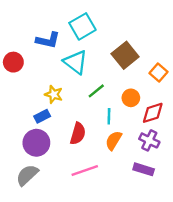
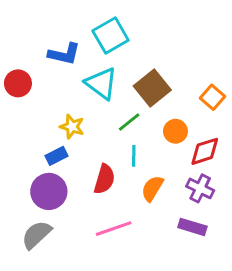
brown square: (125, 55) -> (152, 88), moved
cyan line: (109, 116) -> (134, 156), moved

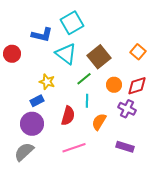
orange square: (213, 97) -> (138, 52), moved
red diamond: (205, 151) -> (137, 86), moved
purple cross: (200, 188) -> (127, 109), moved

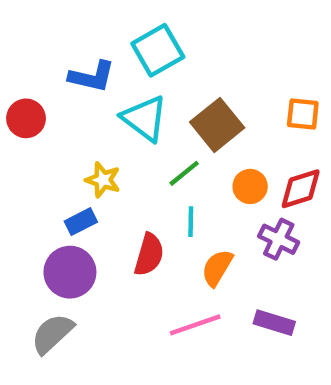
orange square: (138, 52) -> (303, 114), turned -35
pink line: (74, 148) -> (195, 325), moved

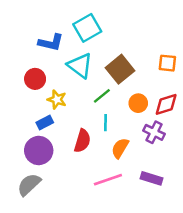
red circle: (26, 118) -> (35, 79), moved

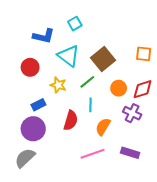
cyan square: (87, 28) -> (75, 24), size x0.6
yellow star: (57, 100) -> (58, 85), moved

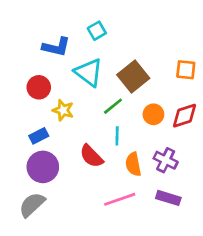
yellow star: (58, 85) -> (63, 110), moved
blue rectangle: (38, 105) -> (39, 136), moved
purple cross: (132, 113) -> (166, 160), moved
red semicircle: (71, 120) -> (91, 156), turned 120
orange semicircle: (103, 127) -> (133, 164), turned -42

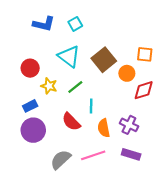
blue L-shape: (56, 47) -> (44, 24), moved
green line: (113, 106) -> (75, 87), moved
orange circle: (153, 114) -> (127, 73), moved
gray semicircle: (32, 205) -> (61, 160), moved

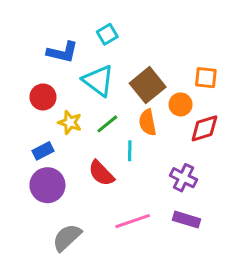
blue L-shape: (44, 24) -> (62, 52), moved
orange semicircle: (104, 128) -> (148, 122), moved
gray semicircle: (61, 160) -> (67, 238), moved

